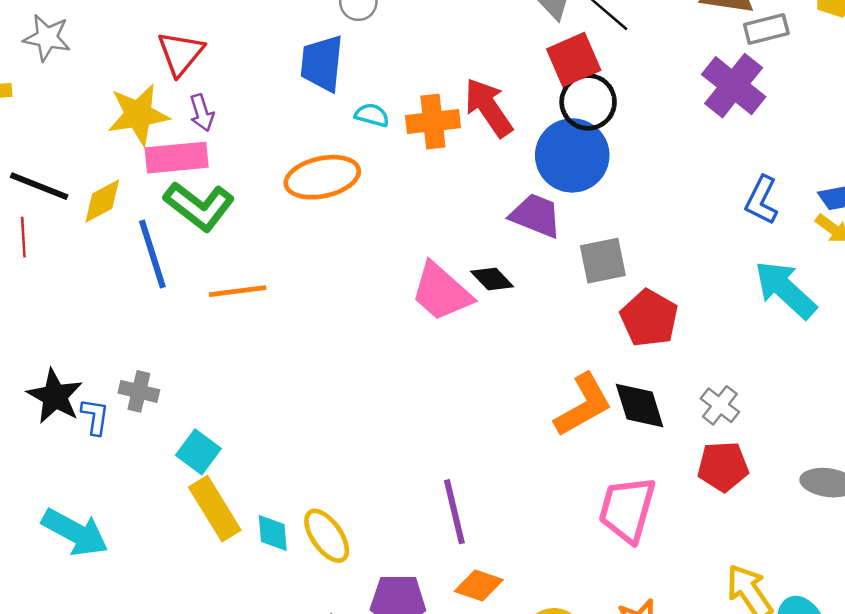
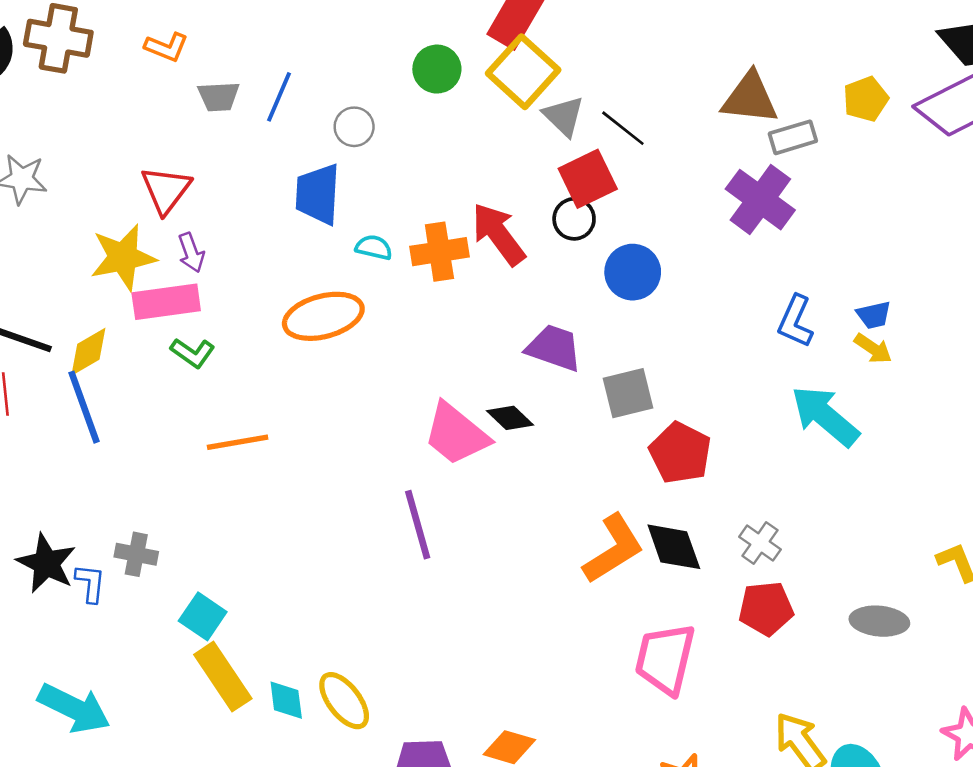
black circle: (588, 102) -> (574, 219), moved, size x0.7
blue circle: (572, 155) -> (633, 272), moved, size x0.7
green L-shape: (199, 206) -> (193, 353), size x0.6
blue line: (152, 254) -> (84, 407), moved
purple line: (454, 512) -> (418, 525), moved

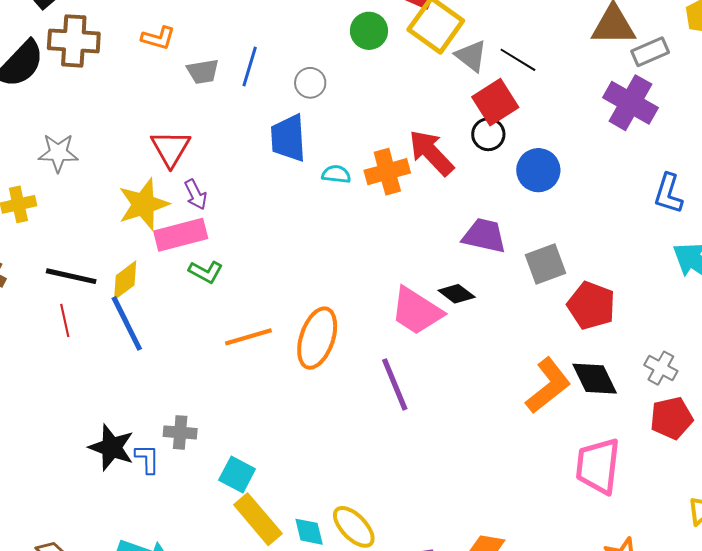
orange ellipse: (323, 316) -> (317, 338), moved, turned -50

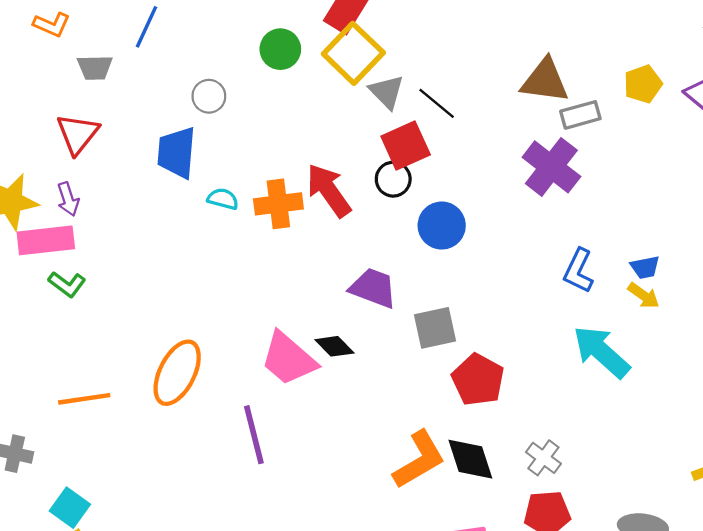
blue line: (250, 66) -> (147, 27), moved
red triangle: (170, 148) -> (78, 134), moved
orange line: (248, 337) -> (84, 399), moved

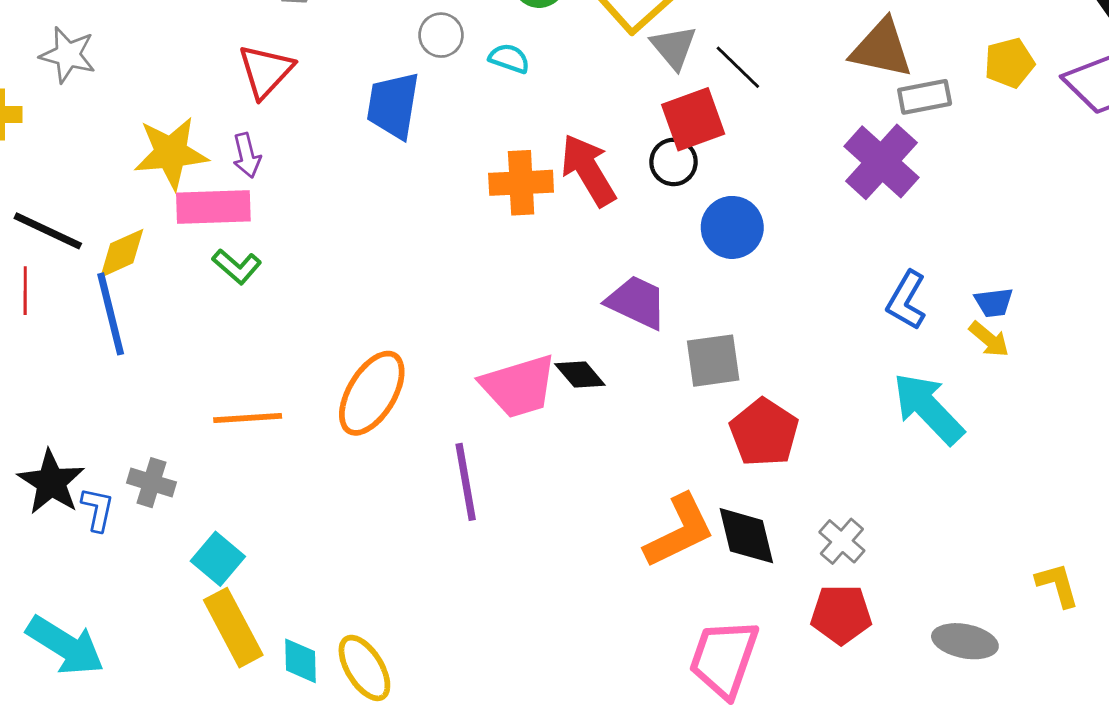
cyan semicircle: (223, 199) -> (509, 58), moved
pink trapezoid: (289, 359) -> (519, 386), turned -62

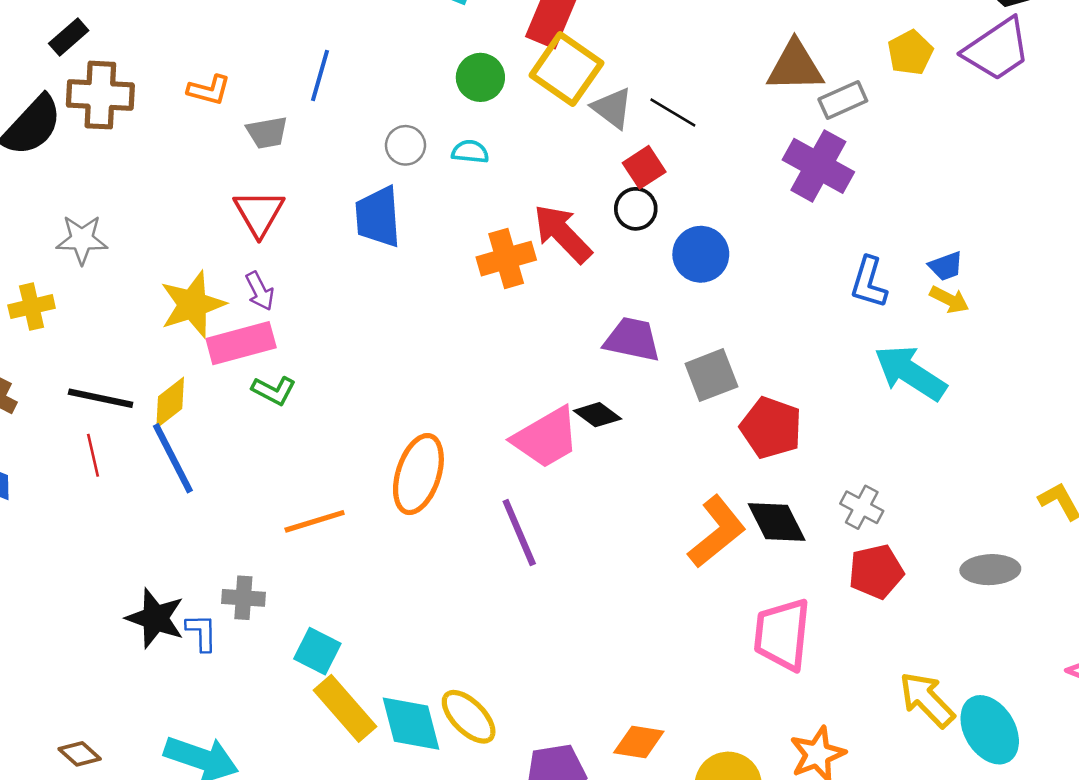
red square: (693, 119) -> (644, 167), size x0.7
cyan diamond: (301, 661) -> (411, 724), size x1.6

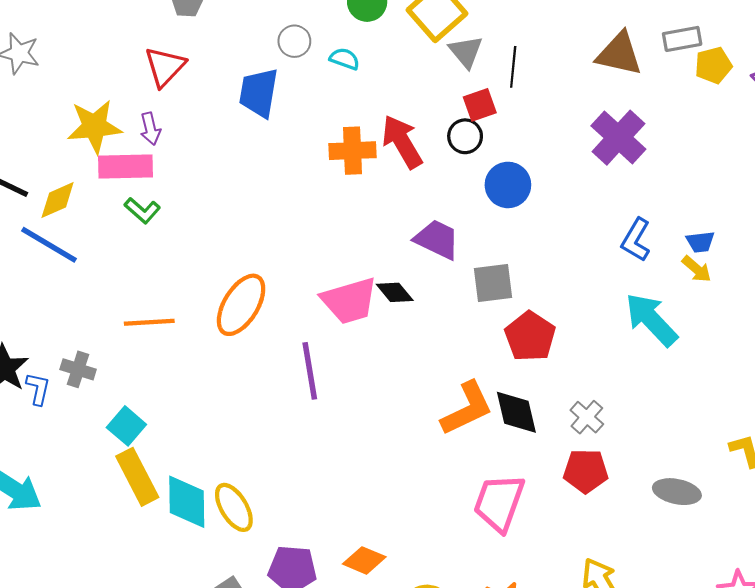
gray rectangle: (843, 100) -> (682, 39), moved
black line: (673, 112) -> (513, 67), turned 51
blue line: (173, 458) -> (49, 245), turned -46

